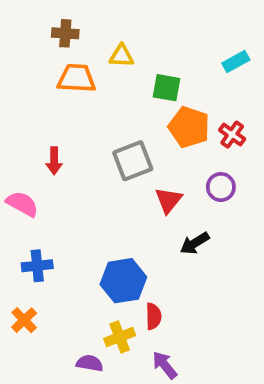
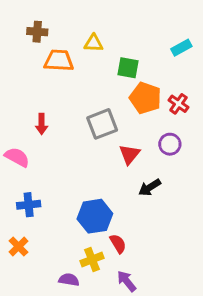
brown cross: (65, 33) -> (37, 32), moved
red semicircle: (153, 316) -> (118, 244), turned -30

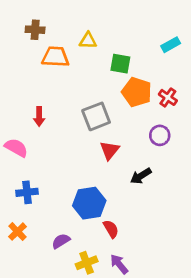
red triangle: (129, 154) -> (110, 150), moved
yellow cross: (92, 259) -> (87, 263), moved
purple semicircle: (69, 280) -> (61, 241), moved, turned -42

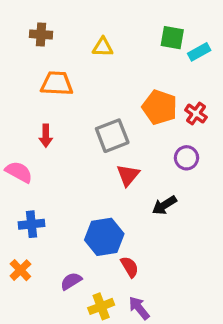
orange trapezoid: (55, 57) -> (57, 83), moved
green square: (120, 64) -> (172, 38), moved

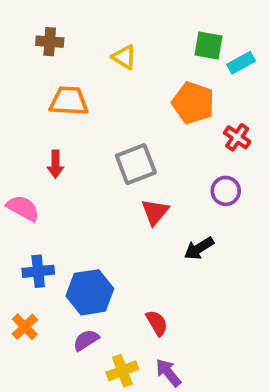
yellow triangle: (103, 47) -> (124, 57), turned 30
orange pentagon: (160, 107) -> (193, 103), moved
blue hexagon: (104, 237) -> (90, 292), moved

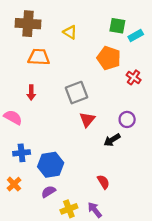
brown cross: (50, 42) -> (28, 24), size x1.6
purple circle: (226, 191) -> (127, 119), moved
red semicircle: (157, 323) -> (103, 182), moved

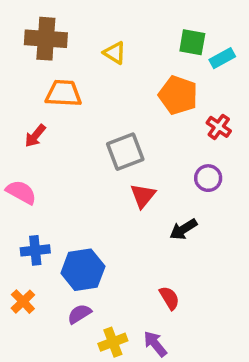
red arrow: (31, 93) -> (35, 136), moved, turned 40
purple circle: (127, 119) -> (208, 178), moved

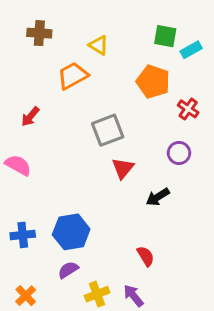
brown cross: (46, 39) -> (39, 33), size x0.7
orange trapezoid: (64, 93) -> (73, 76), moved, turned -32
blue cross: (35, 250) -> (23, 235), moved
orange cross: (23, 302) -> (26, 296), moved

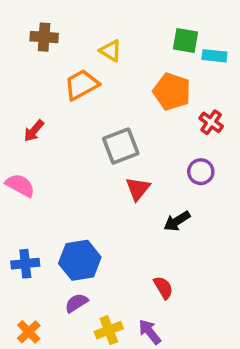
cyan rectangle: (191, 50) -> (214, 56), turned 35

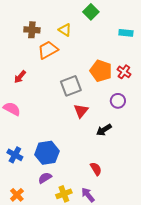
brown cross: (44, 37) -> (32, 30), moved
green square: (185, 40) -> (91, 12), moved, turned 35
orange pentagon: (172, 92) -> (101, 71), moved
blue cross: (25, 264) -> (15, 155), turned 35

